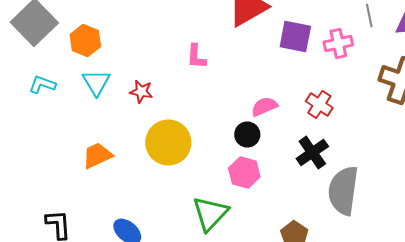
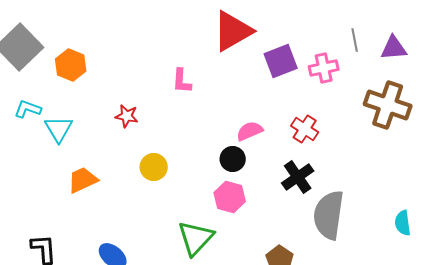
purple square: (295, 36) -> (281, 61), turned -32
cyan triangle: (96, 82) -> (59, 129), moved
yellow circle: (168, 142) -> (154, 167), size x0.6

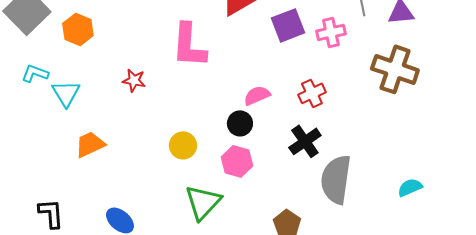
pink L-shape: (182, 81) -> (189, 45), size x1.8
red cross: (305, 129) -> (312, 93), turned 32
yellow circle: (154, 167) -> (183, 145), moved
cyan semicircle: (403, 223) -> (410, 187), turned 75

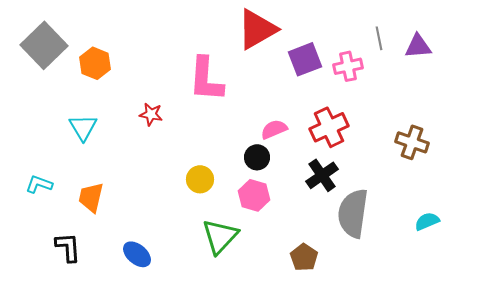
brown cross: (395, 69) -> (412, 142), moved, size x0.7
cyan L-shape: (35, 73) -> (39, 184), moved
red cross: (312, 93) -> (329, 127), size x1.4
orange trapezoid: (90, 144) -> (91, 197), moved, turned -52

